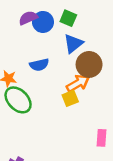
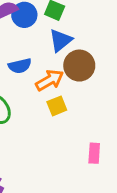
orange arrow: (78, 83) -> (50, 80), moved

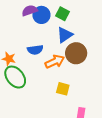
yellow square: (57, 106) -> (63, 89), moved, turned 32

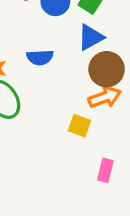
orange arrow: (55, 61) -> (105, 97), moved

